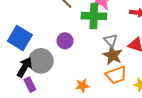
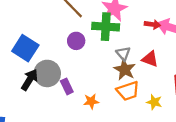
purple circle: (65, 41) -> (76, 41), moved
purple rectangle: (30, 85) -> (67, 86), moved

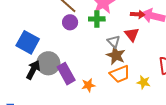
green cross: (106, 27) -> (97, 19), size x0.7
purple circle: (76, 41) -> (70, 22), moved
red triangle: (150, 59) -> (132, 35), moved, turned 35
purple rectangle: (67, 86) -> (66, 74), size x1.5

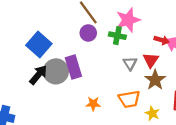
brown star: (116, 55) -> (155, 80), moved
purple rectangle: (66, 74) -> (73, 67), moved

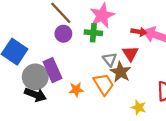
black arrow: (38, 75) -> (35, 95), moved, turned 78
brown star: (155, 80) -> (121, 72), moved
orange trapezoid: (129, 99) -> (104, 84), moved, turned -105
orange star: (93, 104) -> (76, 90), moved

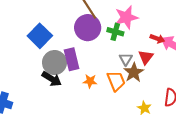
purple circle: (63, 34) -> (88, 28), size x1.6

